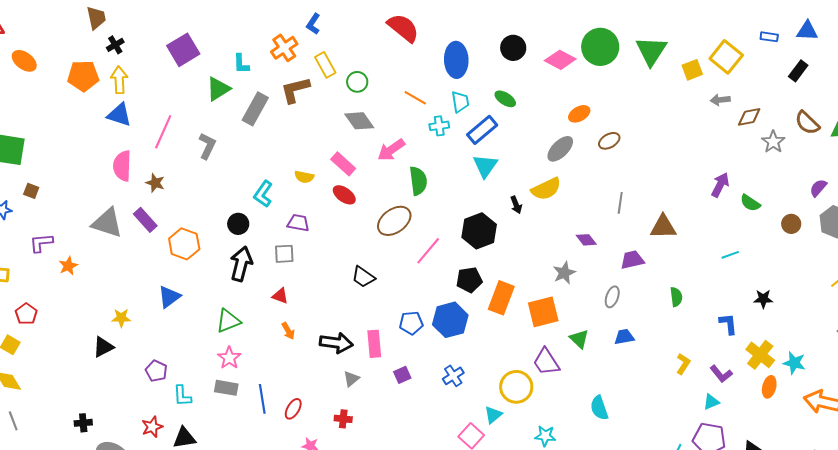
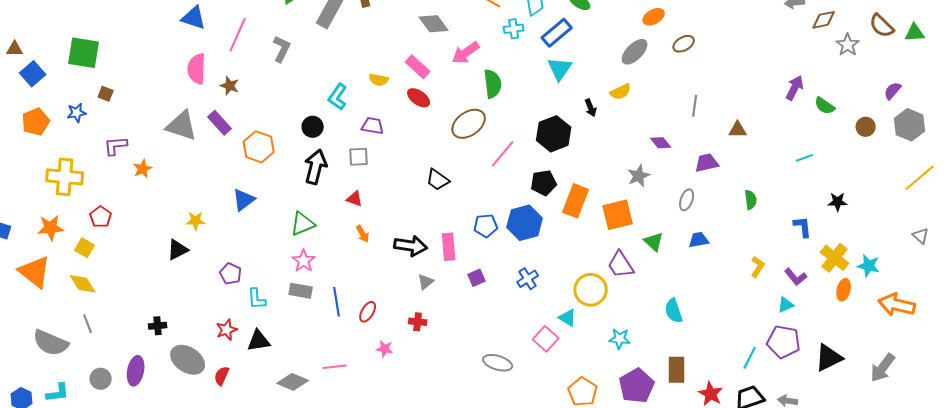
yellow semicircle: (546, 189) -> (621, 92), size x0.7
brown triangle: (663, 227) -> (738, 130), size x0.7
cyan triangle: (493, 415) -> (568, 318), turned -48

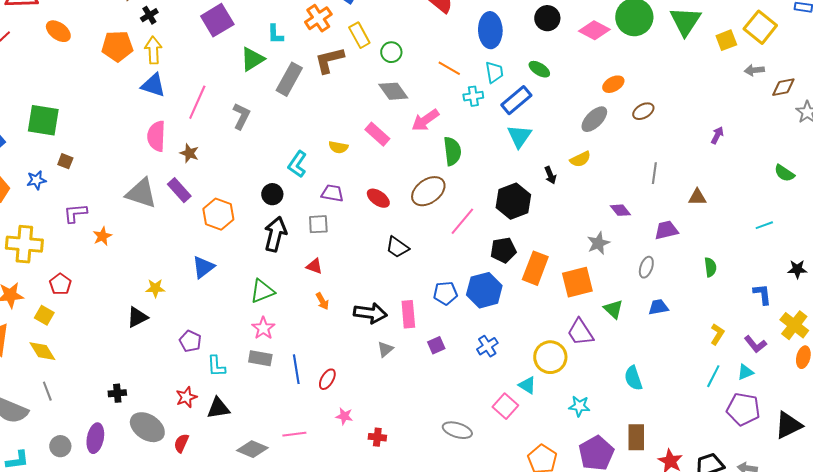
purple arrow: (795, 88) -> (717, 135), moved, size x0.7
red ellipse: (419, 98) -> (378, 198), moved
red cross: (418, 322) -> (377, 437), moved
cyan line: (750, 358) -> (713, 376), moved

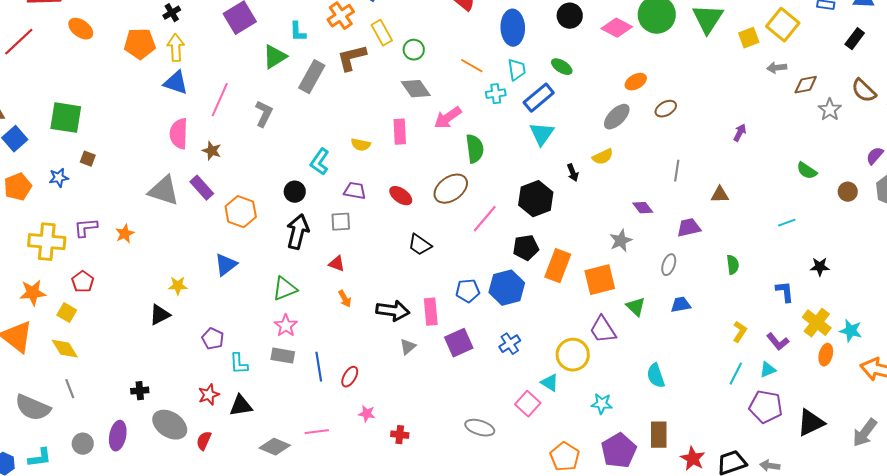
pink rectangle: (377, 134) -> (400, 132), turned 45
purple L-shape: (75, 213) -> (86, 228), moved
purple square: (436, 345) -> (459, 343), size x1.6

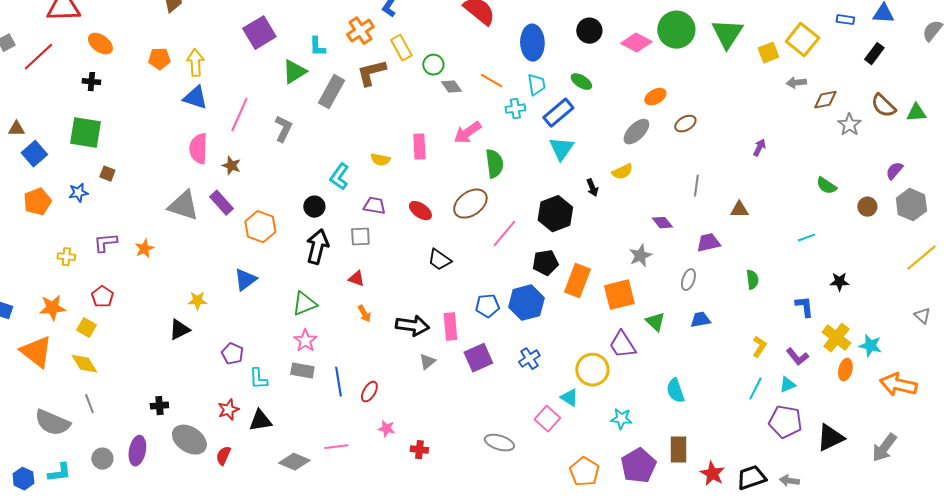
black cross: (172, 13) -> (91, 82), moved, turned 36
orange pentagon: (140, 44) -> (159, 59), size x0.7
gray diamond: (416, 89) -> (451, 87), moved, size x0.7
yellow cross: (47, 242) -> (66, 257), size x0.5

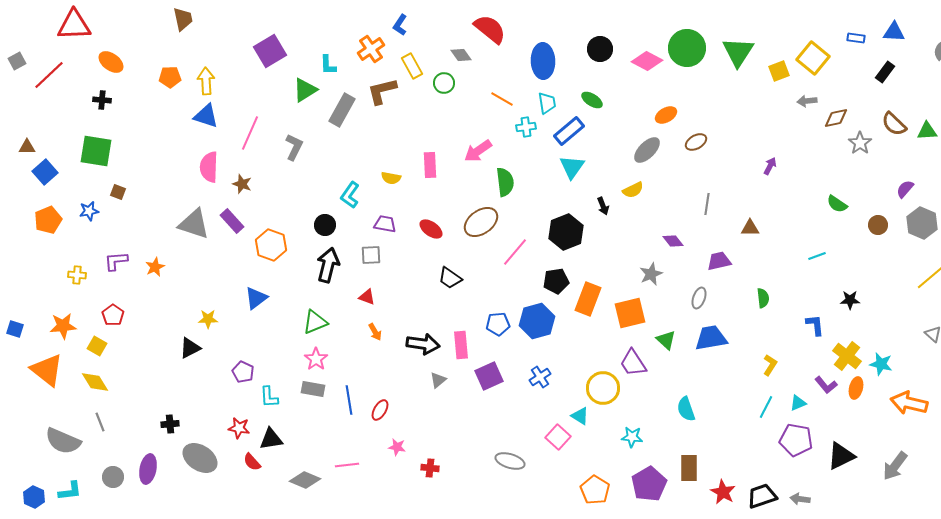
gray diamond: (451, 87) -> (461, 55), moved
blue trapezoid: (700, 320) -> (711, 338), size x1.6
purple L-shape: (797, 357) -> (826, 385), moved
red star: (228, 410) -> (239, 428), turned 30
red semicircle: (223, 456) -> (252, 462), moved, turned -66

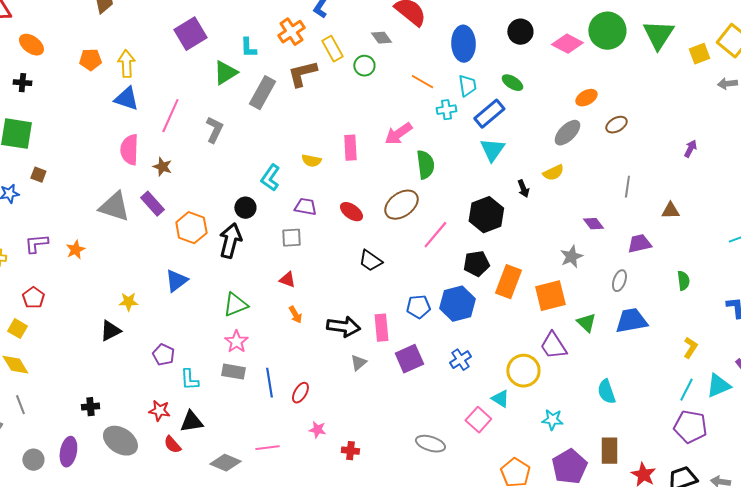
black arrow: (328, 265) -> (230, 241), moved
cyan triangle: (798, 403) -> (718, 386), size x1.5
purple pentagon: (796, 440) -> (690, 427), moved

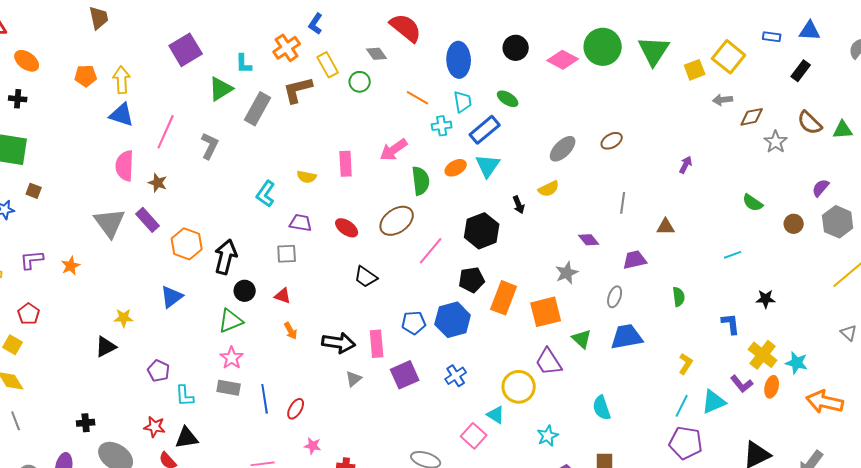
orange ellipse: (586, 98) -> (456, 168), moved
gray triangle: (114, 207) -> (110, 223), turned 36
black circle: (245, 208) -> (245, 291), moved
cyan star: (552, 420) -> (548, 436), turned -30

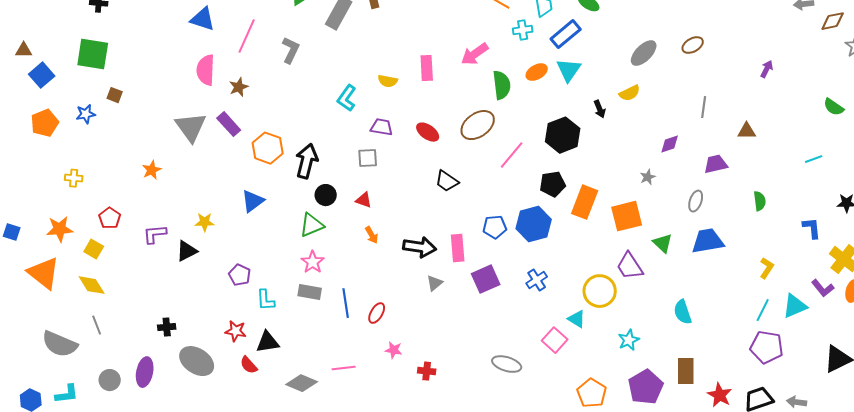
brown star: (158, 183) -> (239, 87), turned 30
purple diamond: (589, 240) -> (670, 144), turned -70
purple L-shape: (32, 260) -> (155, 234), moved
gray star: (567, 273) -> (648, 177), size x0.7

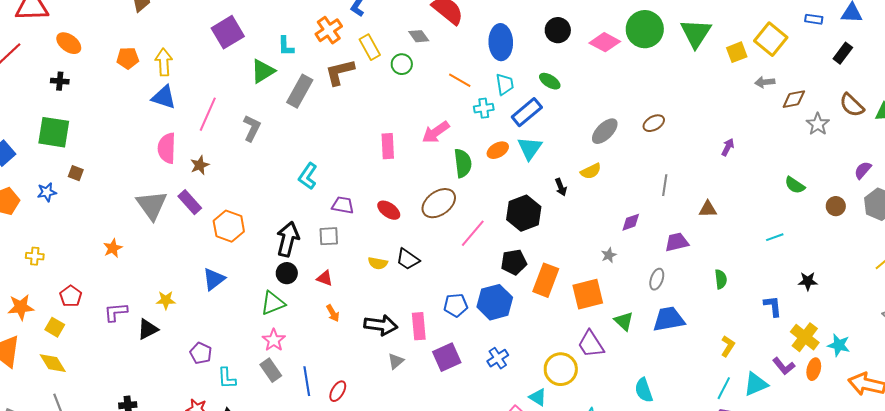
yellow semicircle: (388, 81) -> (378, 263), moved
black arrow: (307, 161) -> (288, 239), moved
gray rectangle: (310, 292) -> (271, 370), turned 45

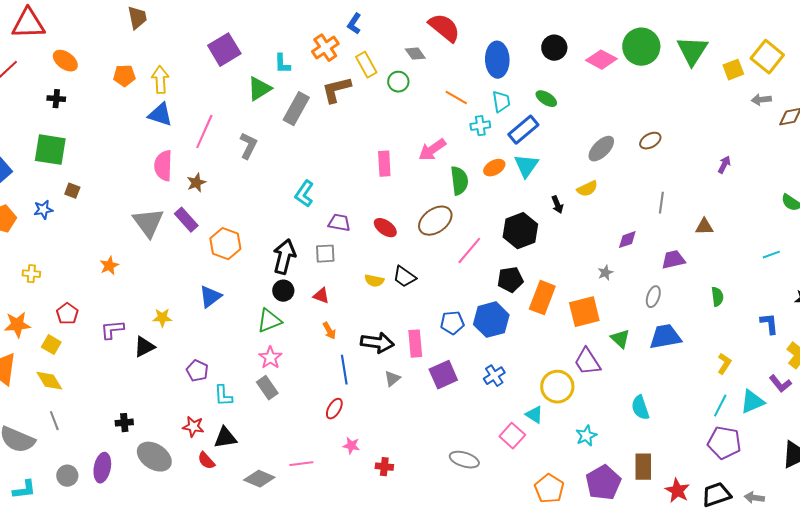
blue line: (307, 381) -> (344, 370), moved

